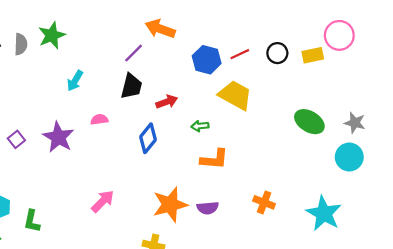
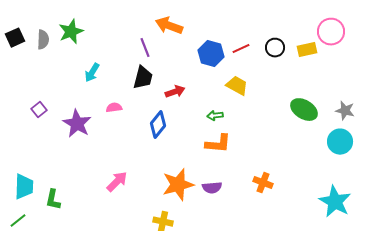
purple line: (134, 53) -> (145, 48), turned -66
yellow trapezoid: (235, 95) -> (237, 86), size x0.7
green arrow: (200, 126) -> (215, 116), moved
purple square: (16, 139) -> (39, 110), moved
cyan star: (324, 213) -> (335, 202), moved

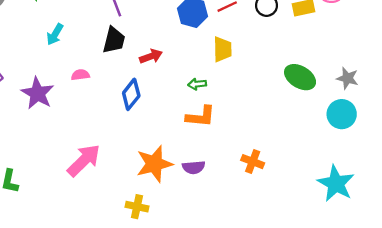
yellow trapezoid: (237, 86) -> (223, 49), turned 60
pink arrow: (117, 182) -> (84, 160), size x1.4

